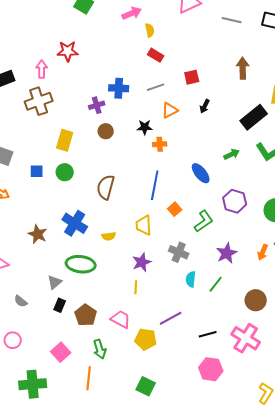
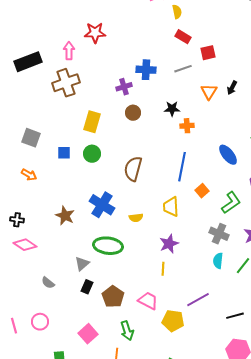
red square: (192, 77) -> (208, 53), moved
orange triangle: (170, 110) -> (209, 92), moved, turned -30
gray cross: (179, 252) -> (219, 234), moved

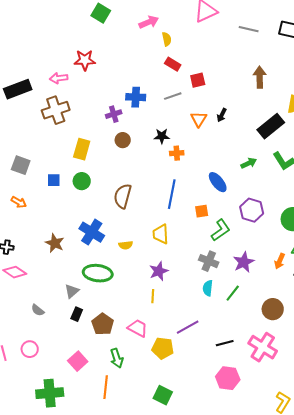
pink arrow: (69, 51) -> (59, 78), turned -96
orange square: (202, 191) -> (202, 211), moved, turned 32

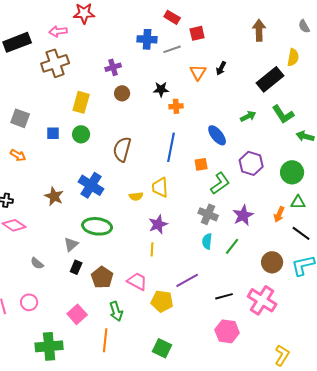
blue cross: (136, 97) -> (147, 39), moved
yellow semicircle: (126, 245) -> (136, 196), moved

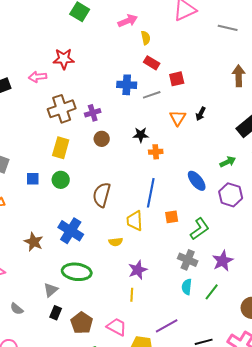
brown cross: (55, 63) -> (62, 109), moved
purple hexagon: (251, 163) -> (231, 195), moved
orange square: (201, 164) -> (172, 217), moved
yellow trapezoid: (160, 187) -> (135, 221), moved

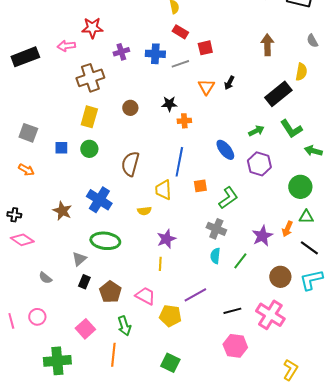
purple cross: (93, 113) -> (121, 52), moved
purple star: (223, 261) -> (262, 236), moved

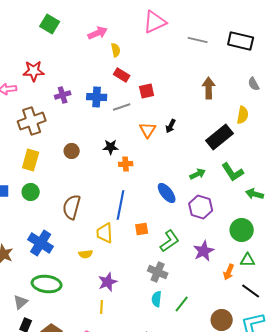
purple star: (262, 236) -> (204, 251), moved

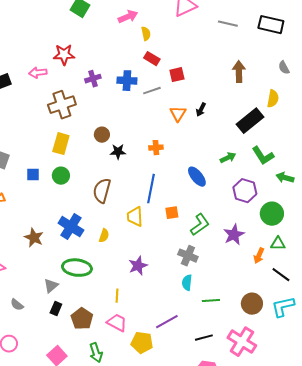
black star: (111, 147) -> (118, 152), moved
purple hexagon: (201, 207) -> (245, 191), moved
yellow semicircle: (86, 254) -> (104, 236), moved, turned -64
green line: (182, 304) -> (211, 301), moved, turned 48
yellow line: (102, 307) -> (117, 296), moved

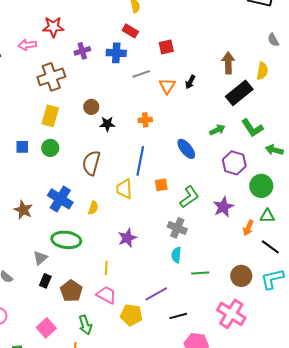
red rectangle: (152, 59) -> (130, 31), moved
brown arrow: (239, 72) -> (228, 63), moved
gray line: (152, 91) -> (141, 74), moved
black line: (204, 338) -> (178, 316), moved

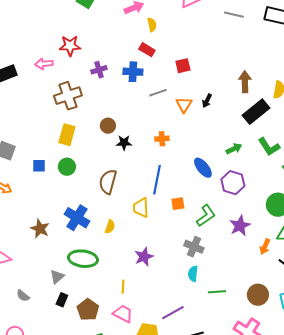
purple hexagon: (234, 163) -> (233, 183), moved

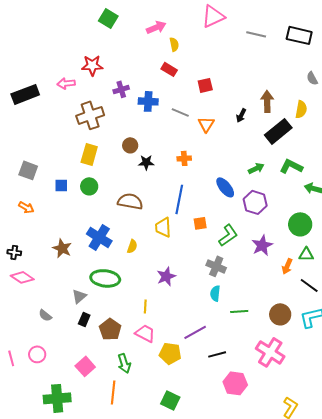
blue cross: (133, 72) -> (148, 101), moved
gray line: (158, 93) -> (180, 112), turned 42
black arrow: (207, 101) -> (241, 115), moved
green L-shape: (269, 147) -> (291, 166), turned 150
brown semicircle: (108, 182) -> (130, 201), turned 85

